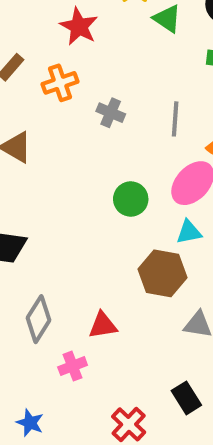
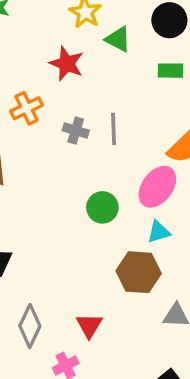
red star: (79, 26) -> (67, 64), moved
gray line: (175, 119) -> (114, 129), moved
red triangle: (103, 325) -> (89, 325), turned -44

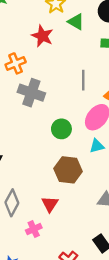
gray line: (114, 129) -> (83, 80), moved
gray cross: (76, 131) -> (31, 93), moved, size x1.6
brown hexagon: (139, 272) -> (68, 170), moved

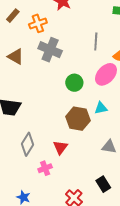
cyan triangle: (97, 146) -> (101, 108), moved

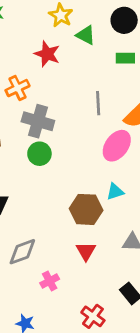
green circle: (74, 83) -> (39, 154), moved
gray diamond: (27, 144) -> (22, 252), turned 45
red triangle: (60, 147) -> (86, 251), moved

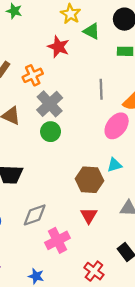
gray cross: (38, 121) -> (50, 104), turned 30
pink cross: (50, 281) -> (58, 240), size x1.5

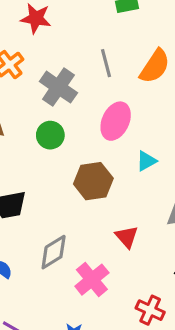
gray cross: (50, 104) -> (58, 87), moved
pink ellipse: (117, 126) -> (116, 121), moved
brown hexagon: (90, 180) -> (93, 181), moved

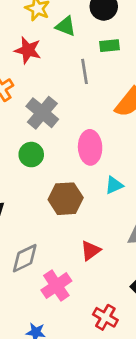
gray line: (106, 63) -> (84, 71), moved
pink ellipse: (116, 121) -> (90, 147), turned -32
red triangle: (127, 237) -> (91, 251), turned 30

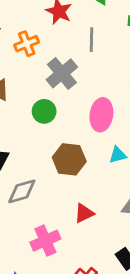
gray line: (84, 71) -> (92, 40), moved
gray diamond: (25, 258) -> (22, 191), moved

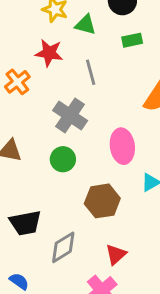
orange cross: (27, 44) -> (17, 82), moved
red triangle: (84, 213) -> (116, 254), moved

